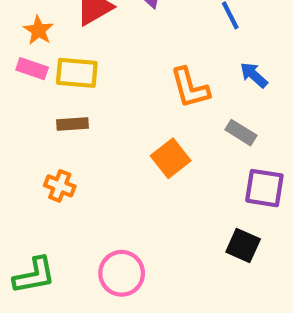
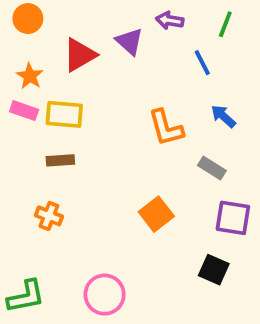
orange square: (171, 158) -> (156, 214), moved

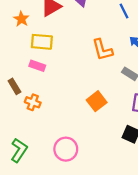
pink rectangle: (24, 111) -> (37, 66), moved
brown rectangle: (60, 160) -> (14, 86), moved, turned 63
green L-shape: (26, 296) -> (19, 150), turned -45

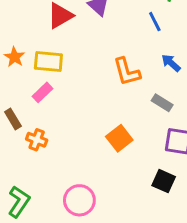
orange star: (21, 19) -> (14, 57), moved
pink rectangle: (37, 66) -> (43, 92), turned -63

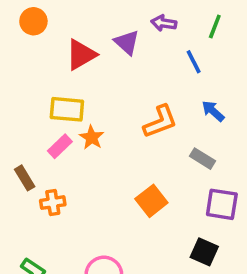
orange star: (14, 57) -> (92, 137), moved
orange L-shape: (127, 72) -> (160, 122), turned -96
orange cross: (37, 140) -> (53, 203), turned -30

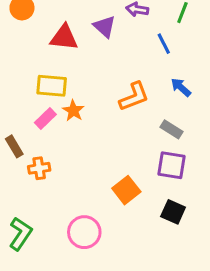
red triangle: (81, 55) -> (64, 37), turned 36
orange square: (151, 201) -> (126, 190), moved
purple square: (222, 204) -> (171, 165), moved

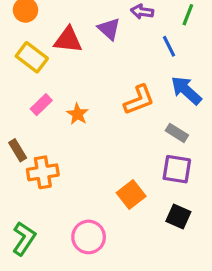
yellow rectangle: (52, 86) -> (32, 57), moved, turned 32
blue arrow: (181, 87) -> (186, 90), size x1.5
pink rectangle: (45, 118) -> (41, 105), moved
orange cross: (39, 168) -> (43, 172), size x1.4

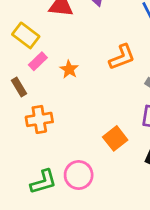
yellow rectangle: (32, 57) -> (26, 35), moved
brown rectangle: (18, 150) -> (19, 87), moved
green L-shape: (24, 239) -> (43, 182), moved, turned 40

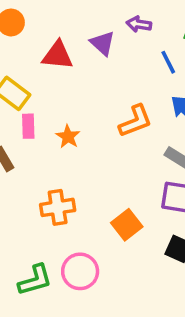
pink rectangle: (38, 61) -> (28, 126), turned -48
orange cross: (39, 119) -> (58, 207), moved

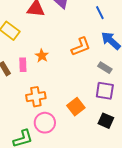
pink rectangle: (28, 126) -> (23, 65), moved
pink circle: (80, 271) -> (45, 123), moved

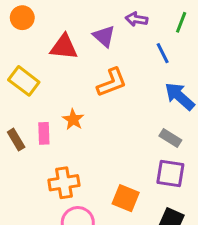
orange L-shape: (81, 47) -> (112, 82), moved
orange square: (76, 107) -> (126, 198), turned -30

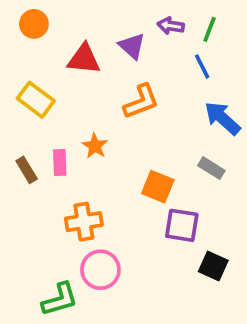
green line: (181, 22) -> (210, 29), moved
purple square: (170, 173) -> (182, 225), moved
orange square: (126, 198) -> (158, 187), moved

